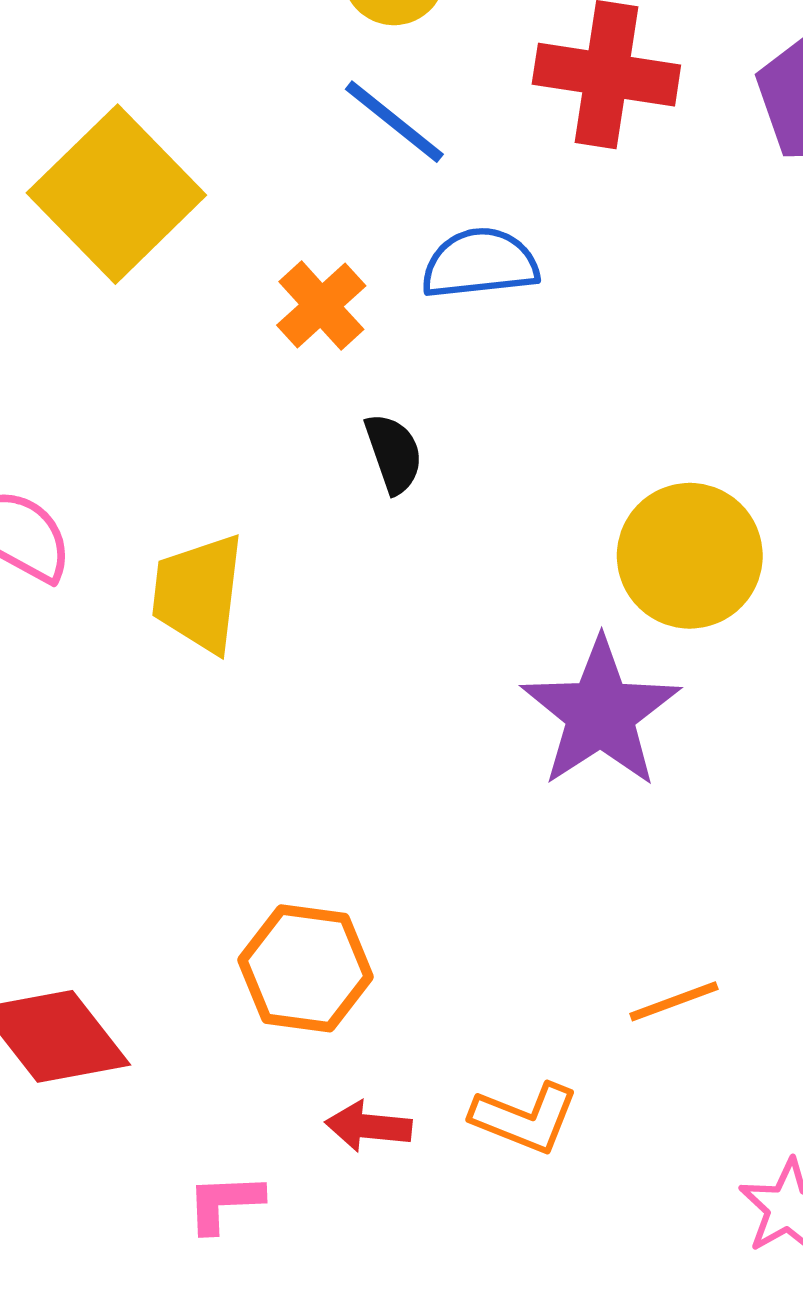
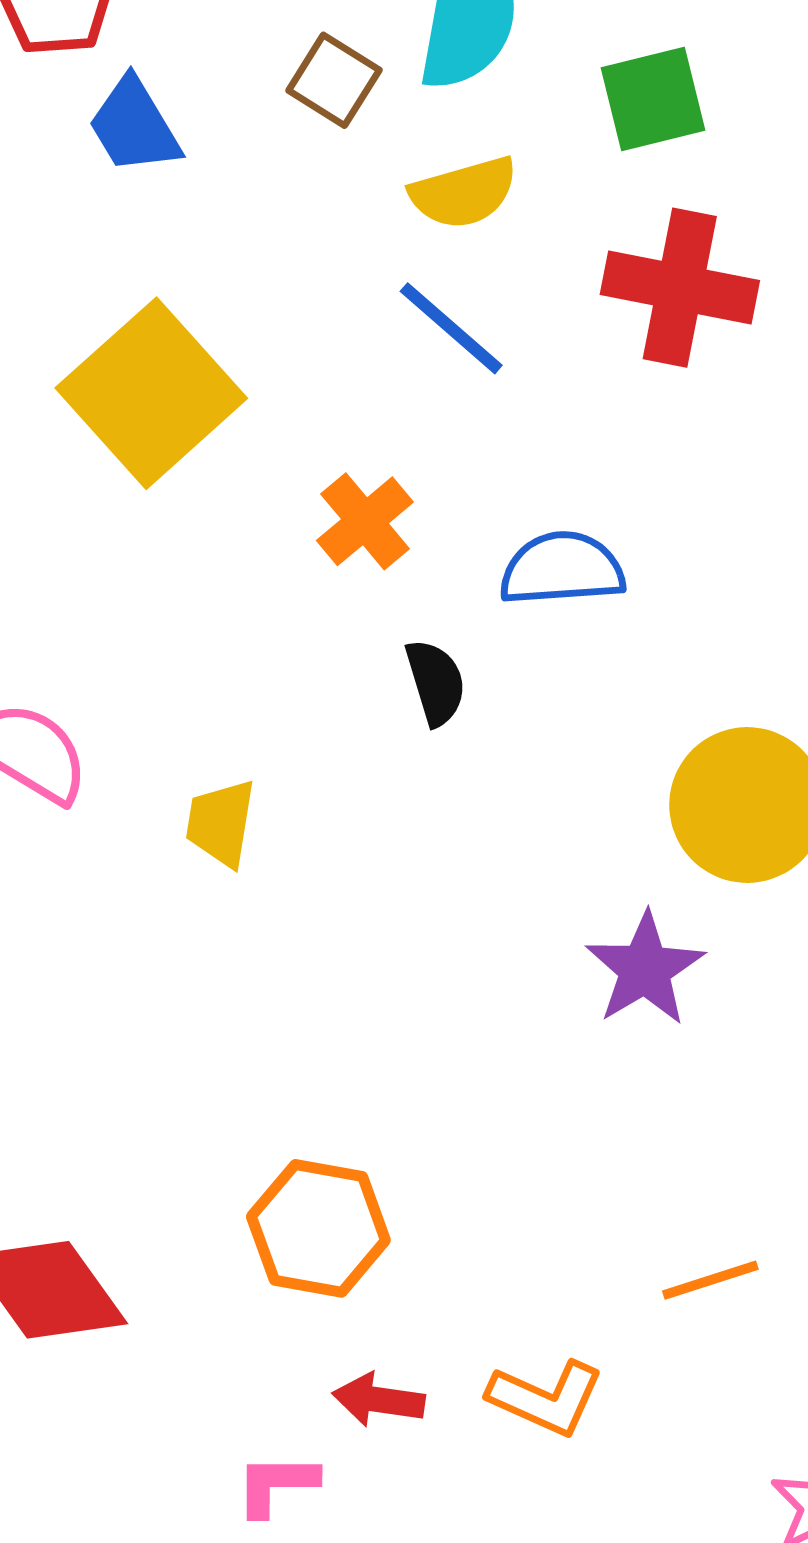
blue semicircle: (480, 263) -> (562, 569), moved
yellow trapezoid: (198, 593) -> (221, 823), size x0.7
purple star: (601, 713) -> (645, 969), size x0.7
pink L-shape: (224, 1203) -> (276, 1484), moved

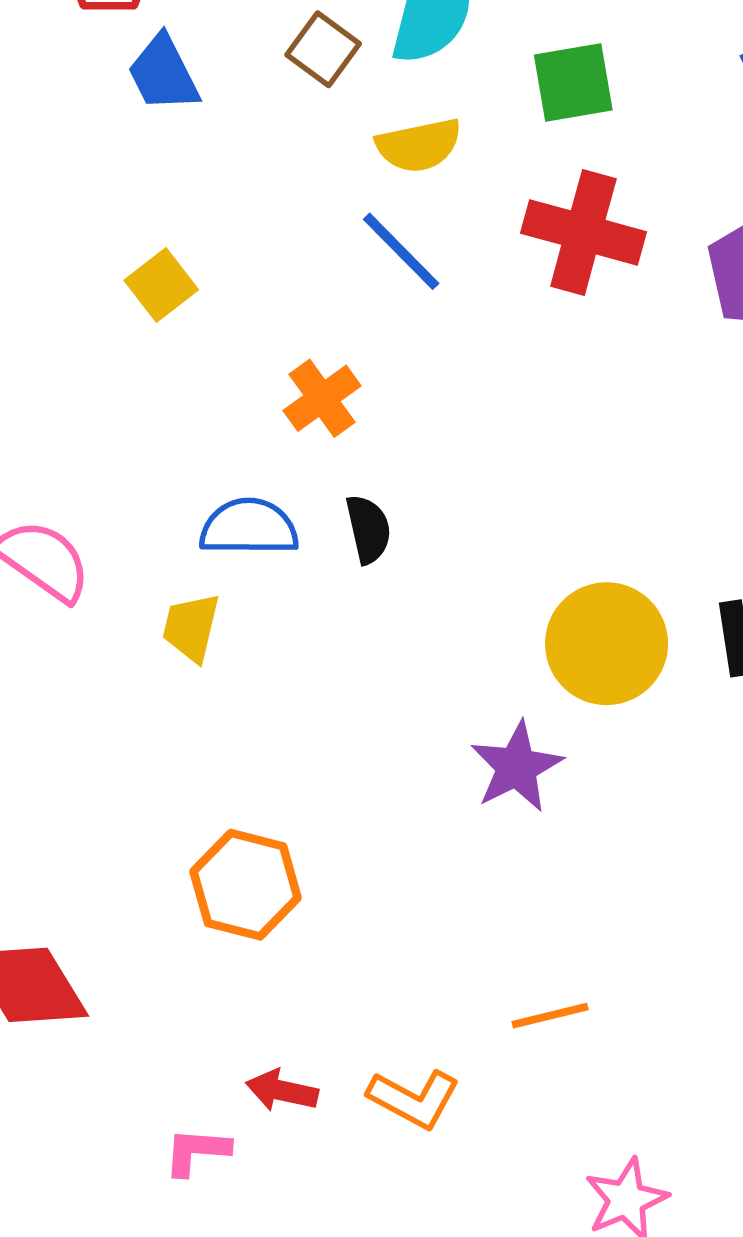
yellow square: (151, 393) -> (161, 285), size x0.5
blue semicircle: (562, 569) -> (249, 527), moved
orange hexagon: (318, 1228) -> (246, 885), moved

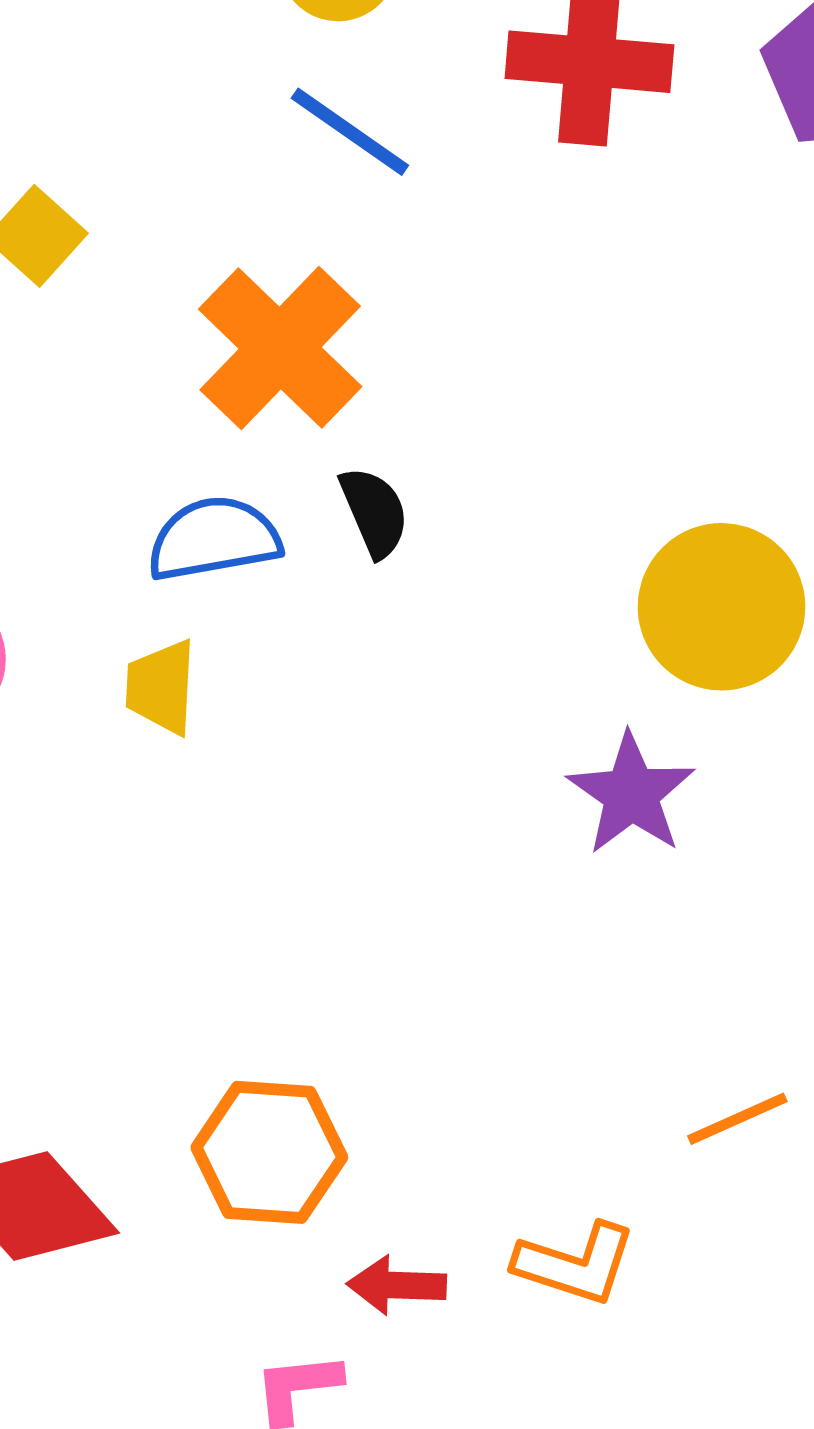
orange cross: (322, 398) -> (280, 348), size x1.6
orange hexagon: (246, 885) -> (269, 1152), moved

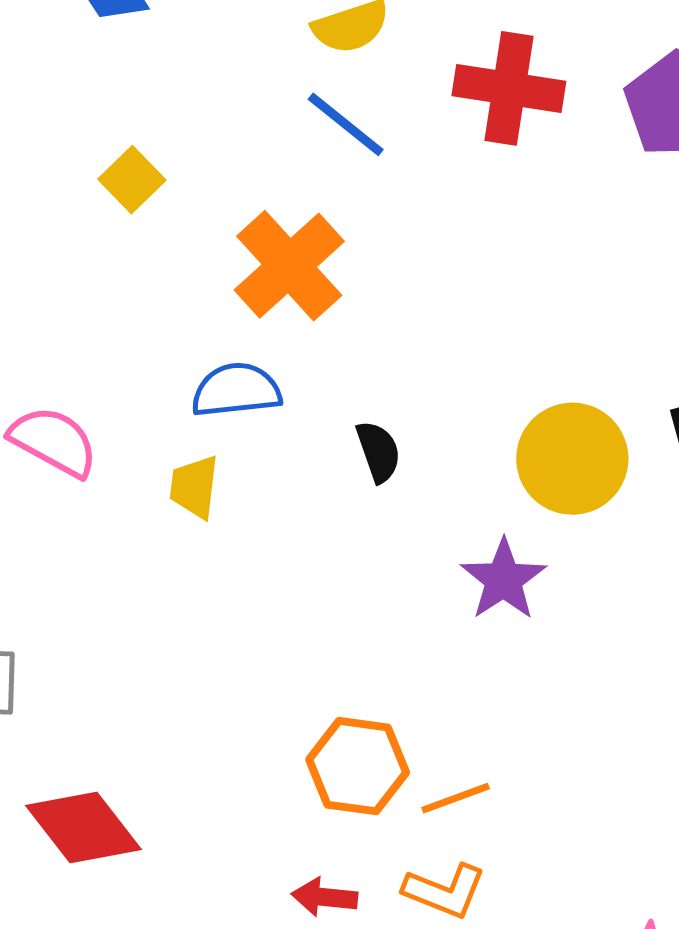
black semicircle: (374, 512) -> (378, 452), moved
orange line: (737, 1119) -> (456, 798), moved
orange hexagon: (269, 1152) -> (358, 766), moved

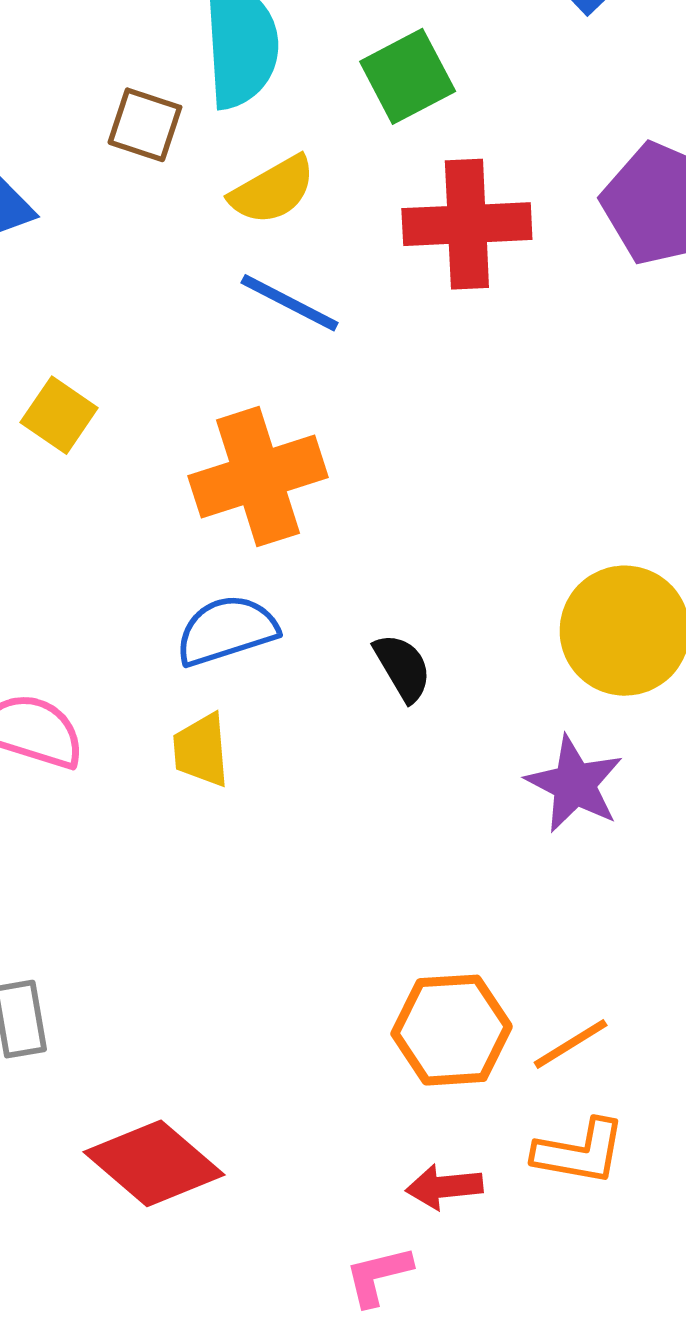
orange cross: (289, 266) -> (258, 477), turned 36

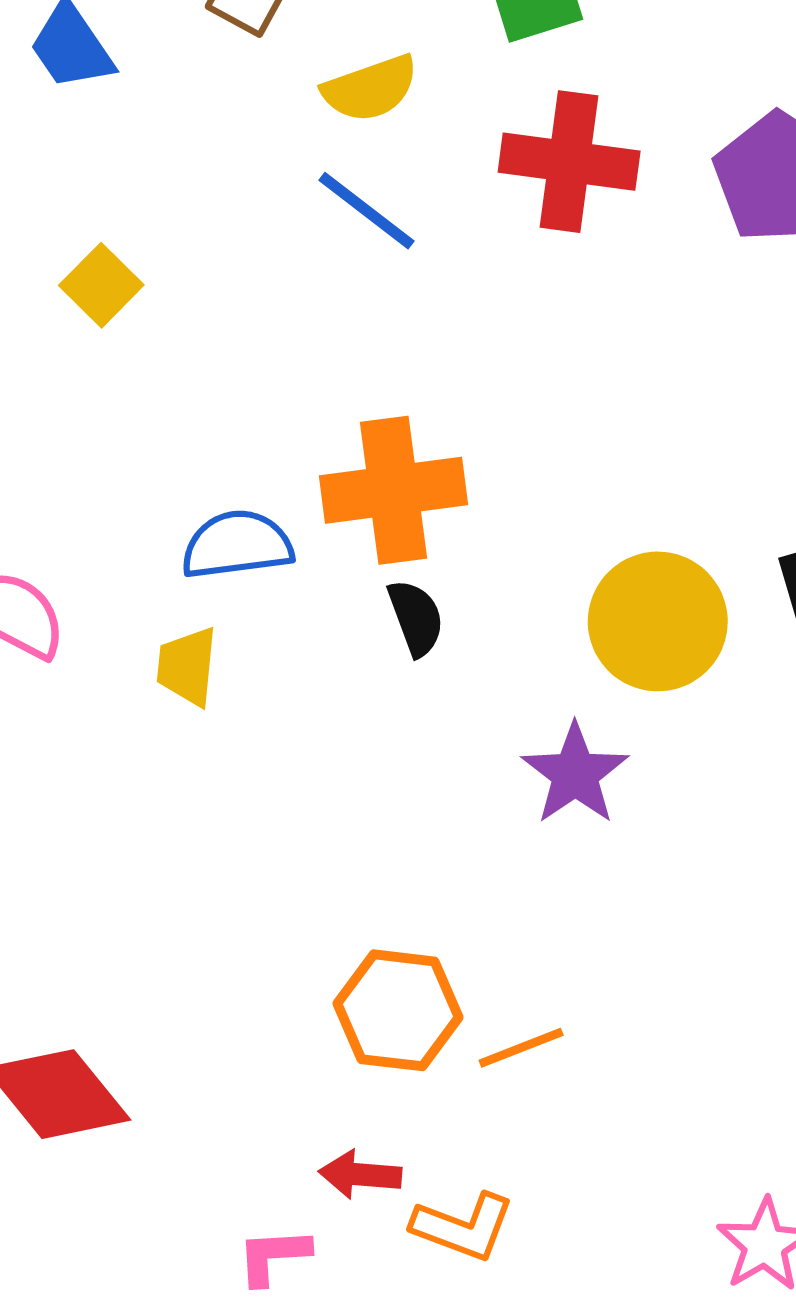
orange cross: (258, 477) -> (394, 490), moved
orange L-shape: (580, 1152) -> (463, 1227), moved

